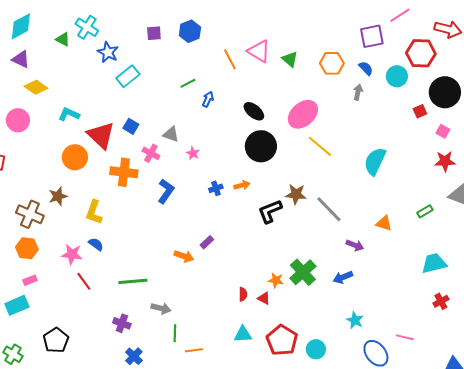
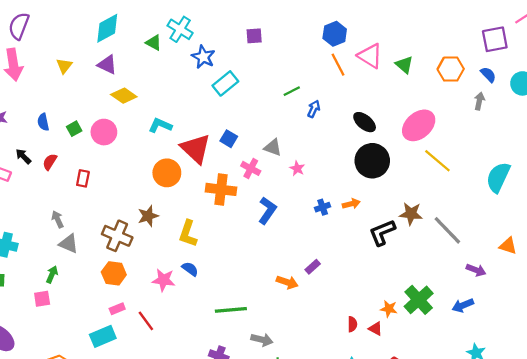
blue hexagon: (190, 31) -> (335, 34), moved
red line: (84, 281) -> (146, 321), moved

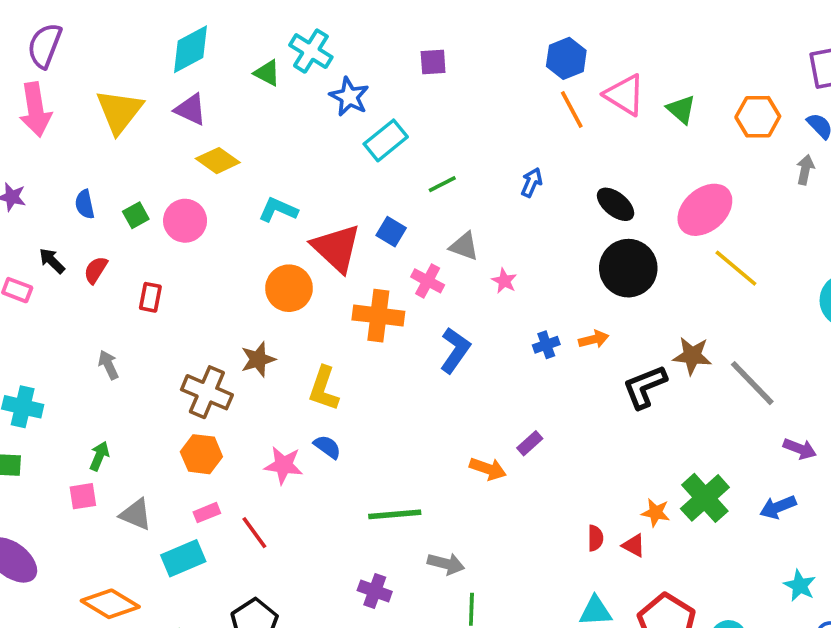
yellow triangle: (64, 66) -> (119, 111), size x1.8
green line: (292, 91) -> (442, 184), moved
gray triangle: (69, 244) -> (136, 514), moved

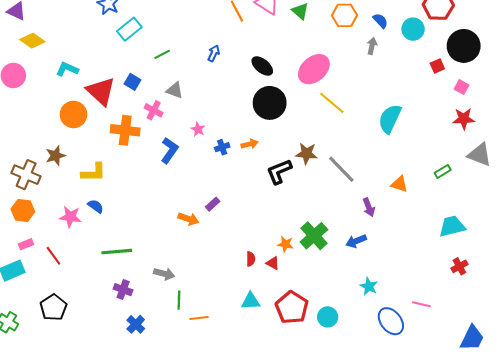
pink star: (504, 281) -> (198, 129), moved
yellow L-shape: (324, 389) -> (94, 172), turned -110
purple arrow: (800, 449) -> (369, 207), turned 48
green line: (395, 514) -> (117, 252), moved

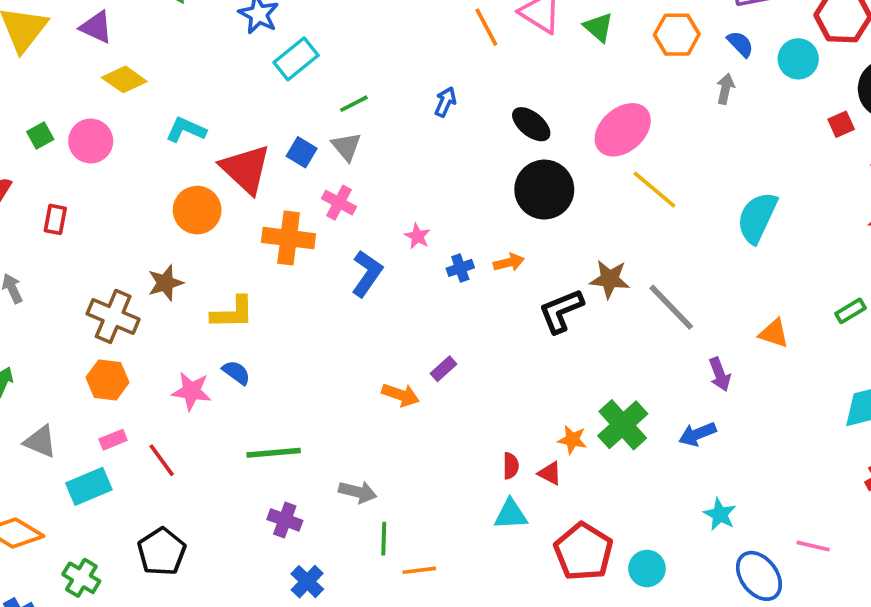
gray triangle: (175, 90) -> (346, 147), moved, turned 30
cyan triangle: (251, 301) -> (511, 514), moved

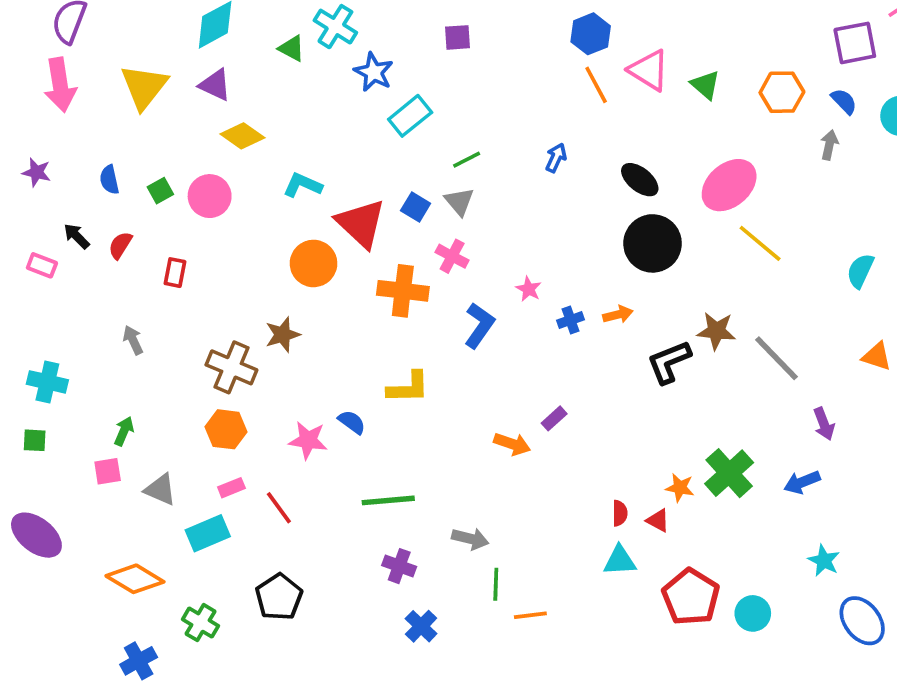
cyan semicircle: (757, 218) -> (860, 271), size x0.7
yellow L-shape: (233, 313) -> (408, 387), moved
orange triangle: (774, 333) -> (877, 356), moved

